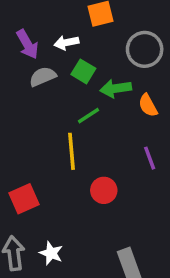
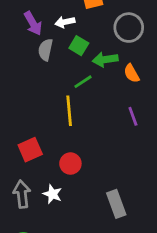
gray semicircle: (43, 77) -> (45, 50), turned -55
red circle: (104, 190) -> (70, 164), moved

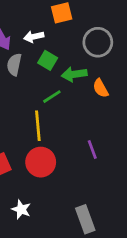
purple line: (133, 116) -> (92, 150), moved
red circle: (70, 164) -> (41, 162), moved, size x1.4

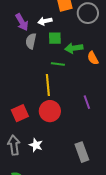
gray circle: (98, 42) -> (88, 13), moved
green square: (48, 60) -> (55, 38), turned -32
green line: (52, 97) -> (58, 64), turned 40

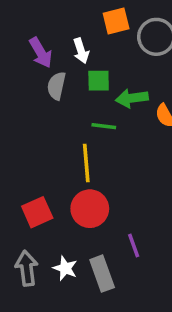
white arrow: (45, 21) -> (81, 51), turned -96
purple line: (87, 102) -> (134, 245), moved
gray rectangle: (82, 152) -> (102, 274), moved

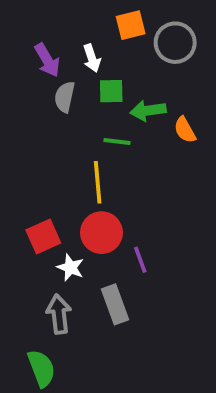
purple line: (134, 245) -> (140, 260), moved
gray arrow: (27, 268) -> (59, 314), moved
white star: (65, 268) -> (70, 268), moved

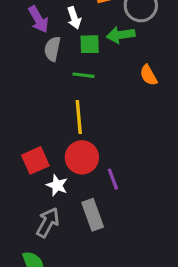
green arrow: (148, 110) -> (121, 35), moved
green line: (117, 142) -> (83, 75), moved
gray arrow: (59, 314) -> (48, 222), turned 36

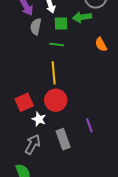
purple line: (113, 179) -> (89, 125), moved

